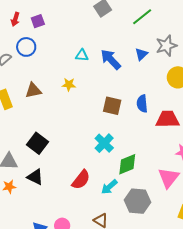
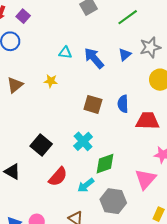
purple square: (38, 21) -> (23, 16), turned -32
brown triangle: (33, 90) -> (15, 85), turned -30
black square: (38, 143) -> (41, 145), moved

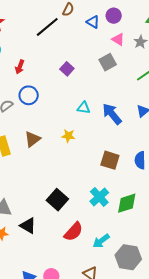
purple square: (23, 16) -> (67, 69), moved
green diamond: (105, 164) -> (127, 203), moved

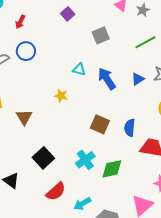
gray square: (108, 62) -> (101, 35), moved
purple square: (67, 69) -> (68, 14), moved
brown triangle: (32, 139) -> (24, 117), moved, turned -30

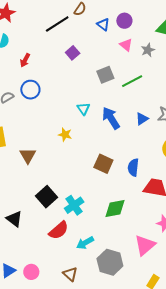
green line: (145, 42) -> (132, 81), moved
cyan triangle: (79, 69) -> (83, 109), turned 40
cyan cross: (85, 160) -> (74, 205), moved

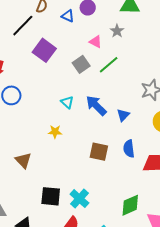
pink triangle: (126, 45) -> (96, 42), moved
purple square: (73, 53) -> (44, 50), size x1.6
blue triangle: (142, 119) -> (123, 115), moved
black square: (47, 197) -> (51, 196), turned -30
green diamond: (115, 208) -> (130, 205), moved

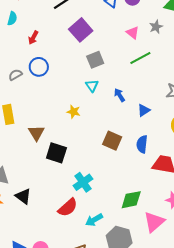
gray square: (81, 64) -> (95, 60), moved
blue arrow: (96, 105) -> (119, 95), size x0.6
black square: (51, 196) -> (56, 153), moved

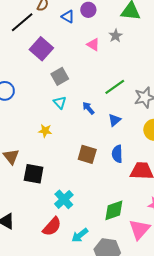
green line: (140, 58) -> (115, 87), moved

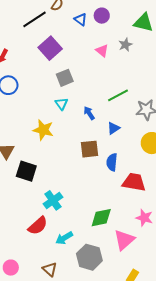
yellow star: (45, 131) -> (43, 130), size x1.5
brown square: (87, 154) -> (89, 149), moved, turned -30

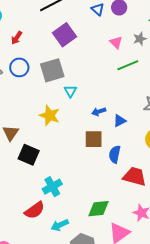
gray square: (65, 78) -> (52, 70), moved, size x1.4
green line: (118, 95) -> (128, 65), moved
blue arrow: (89, 113) -> (99, 112), moved, turned -80

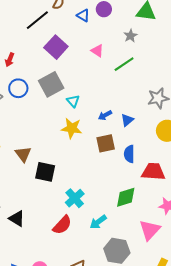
pink triangle: (116, 42) -> (97, 51), moved
yellow star: (50, 115) -> (72, 128), moved
green diamond: (99, 209) -> (126, 197), moved
cyan arrow: (60, 225) -> (98, 222), moved

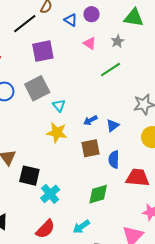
purple square: (56, 47) -> (43, 51), turned 35
pink triangle: (97, 51) -> (90, 43), moved
green diamond: (126, 197) -> (98, 194), moved
cyan cross: (75, 198) -> (50, 194), moved

